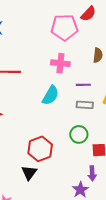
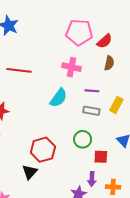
red semicircle: (88, 14) -> (104, 41), moved

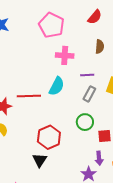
pink pentagon: (79, 32) -> (51, 25), moved, turned 30
red semicircle: (104, 41) -> (95, 17), moved
red line: (19, 70) -> (29, 96), moved
gray rectangle: (91, 111) -> (89, 94), turned -63

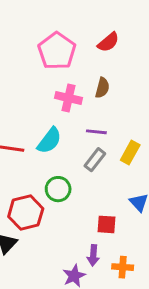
red semicircle: (95, 17) -> (108, 42), moved
brown semicircle: (100, 47) -> (102, 88), moved
green circle: (85, 122) -> (58, 189), moved

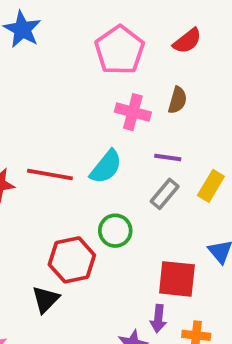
red square: (107, 224) -> (177, 279), size x1.5

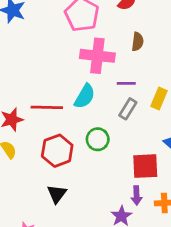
brown semicircle: (177, 100) -> (138, 42), moved
pink cross: (133, 112) -> (97, 56), size x1.4
red hexagon: (72, 260) -> (57, 151), moved

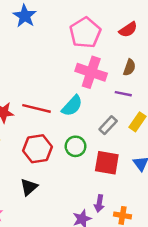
purple line: (126, 83) -> (123, 94), moved
red square: (145, 166) -> (107, 163), moved

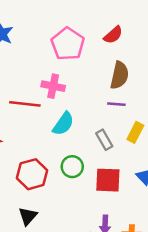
brown semicircle: (129, 67) -> (119, 75), size x1.5
pink cross: (91, 72) -> (53, 86), moved, size x0.7
red line: (36, 108) -> (25, 104), moved
gray rectangle: (108, 125) -> (104, 140), turned -66

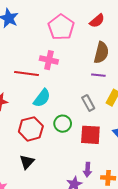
cyan semicircle: (63, 124) -> (42, 98), moved

